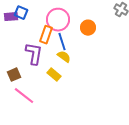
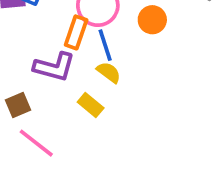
purple L-shape: (34, 54) -> (54, 67), turned 95

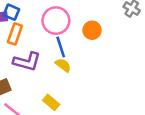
orange rectangle: (76, 32) -> (15, 34), moved
yellow rectangle: (91, 105) -> (51, 102), moved

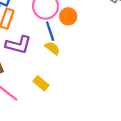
orange circle: (92, 30) -> (68, 16), moved

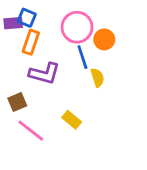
yellow semicircle: (52, 48) -> (97, 78), moved, turned 35

